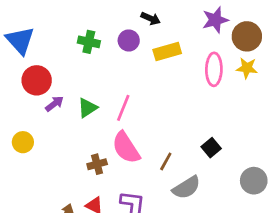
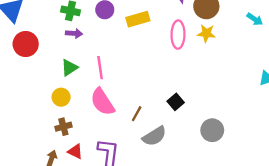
purple arrow: (54, 104) -> (74, 33), moved, turned 42
pink line: (123, 108) -> (100, 68), turned -30
yellow circle: (23, 142) -> (61, 97), moved
brown cross: (97, 164) -> (63, 127), moved

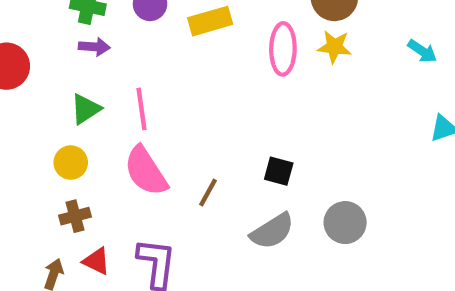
cyan arrow: (255, 19) -> (422, 51), moved
black square: (176, 102) -> (279, 171), turned -35
gray semicircle: (154, 136) -> (272, 231), moved

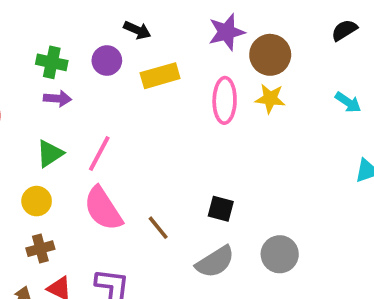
pink line: (141, 109) -> (99, 154), turned 36
brown line: (208, 193) -> (158, 228), turned -68

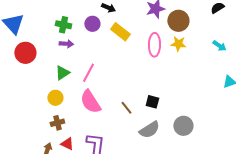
yellow rectangle: (160, 76) -> (120, 32), turned 54
brown line: (158, 228) -> (126, 108), moved

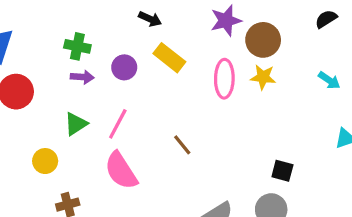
purple circle: (92, 24) -> (124, 67), moved
yellow circle: (55, 98) -> (45, 161), moved
black square: (152, 102) -> (282, 171), moved
brown line: (126, 108) -> (182, 145), moved

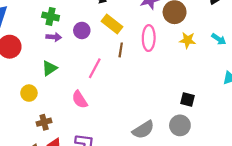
yellow star: (263, 77) -> (188, 40), moved
pink line: (118, 124) -> (95, 68), moved
brown line: (182, 145) -> (121, 50), moved, turned 48
pink semicircle: (121, 171) -> (80, 100), size x0.7

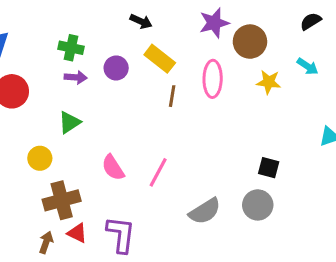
cyan arrow: (219, 39) -> (308, 66), moved
pink line: (95, 68) -> (158, 172), moved
brown cross: (44, 122) -> (62, 200), size x1.6

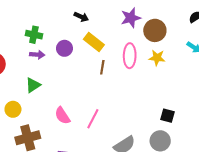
yellow star: (269, 82) -> (157, 58), moved

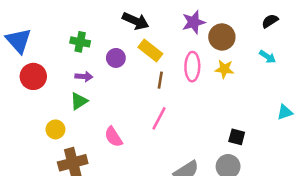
black arrow: (81, 17) -> (136, 21), size x1.5
purple arrow: (37, 55) -> (84, 76), moved
pink line: (93, 119) -> (159, 118), moved

